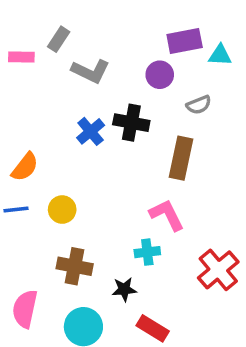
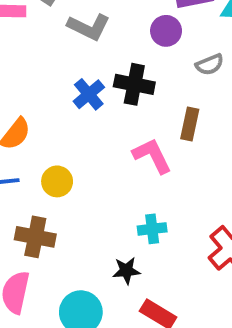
brown rectangle: (181, 158) -> (190, 124), size x0.7
pink L-shape: (167, 215) -> (152, 156), moved
brown cross: (75, 266) -> (35, 237), moved

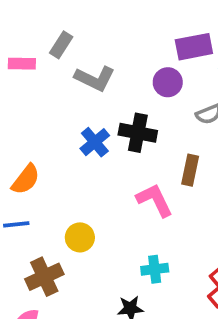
yellow circle: (57, 181) -> (80, 237), moved
brown cross: (35, 237) -> (44, 277), turned -36

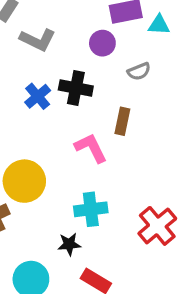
yellow circle: (80, 237) -> (24, 181), size x1.6
cyan cross: (155, 269) -> (91, 209), size x1.4

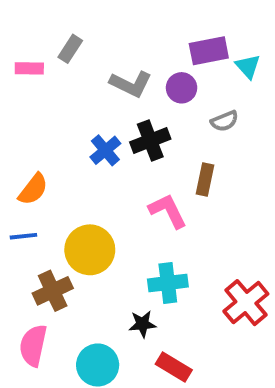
cyan triangle: (159, 25) -> (248, 66), turned 45
gray L-shape: (38, 40) -> (131, 84), moved
black cross: (76, 88) -> (150, 141), turned -32

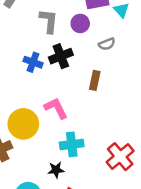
gray L-shape: (131, 84) -> (49, 21), turned -110
blue cross: (105, 150) -> (33, 62), turned -30
pink L-shape: (168, 211) -> (56, 108), moved

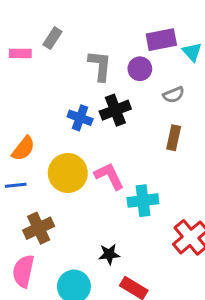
brown rectangle: (95, 80) -> (174, 138), moved
yellow circle: (23, 124) -> (68, 173), moved
cyan cross: (72, 144) -> (143, 201), moved

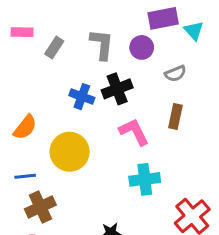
gray rectangle: (52, 38) -> (54, 47), moved
pink L-shape: (109, 176) -> (134, 132), moved
blue line: (16, 185) -> (25, 176), moved

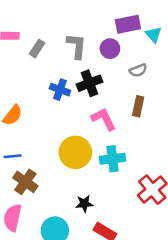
yellow circle: (70, 152) -> (75, 152), moved
brown cross: (40, 207) -> (25, 182), turned -30

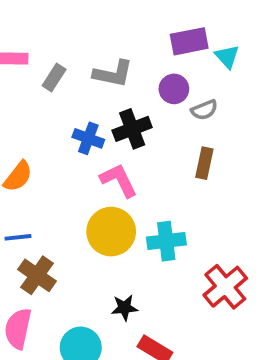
gray L-shape: (77, 46) -> (113, 74), turned 96
purple circle: (110, 49) -> (174, 89), moved
pink L-shape: (104, 119) -> (119, 180), moved

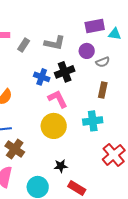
cyan triangle: (227, 57) -> (115, 34), turned -40
cyan cross: (166, 241) -> (93, 121), moved

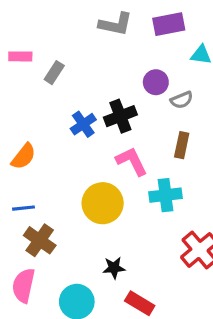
purple rectangle: (95, 26) -> (169, 24), moved
gray L-shape: (55, 43) -> (116, 24), moved
blue cross: (42, 77) -> (83, 124), turned 35
pink L-shape: (58, 99) -> (132, 161), moved

